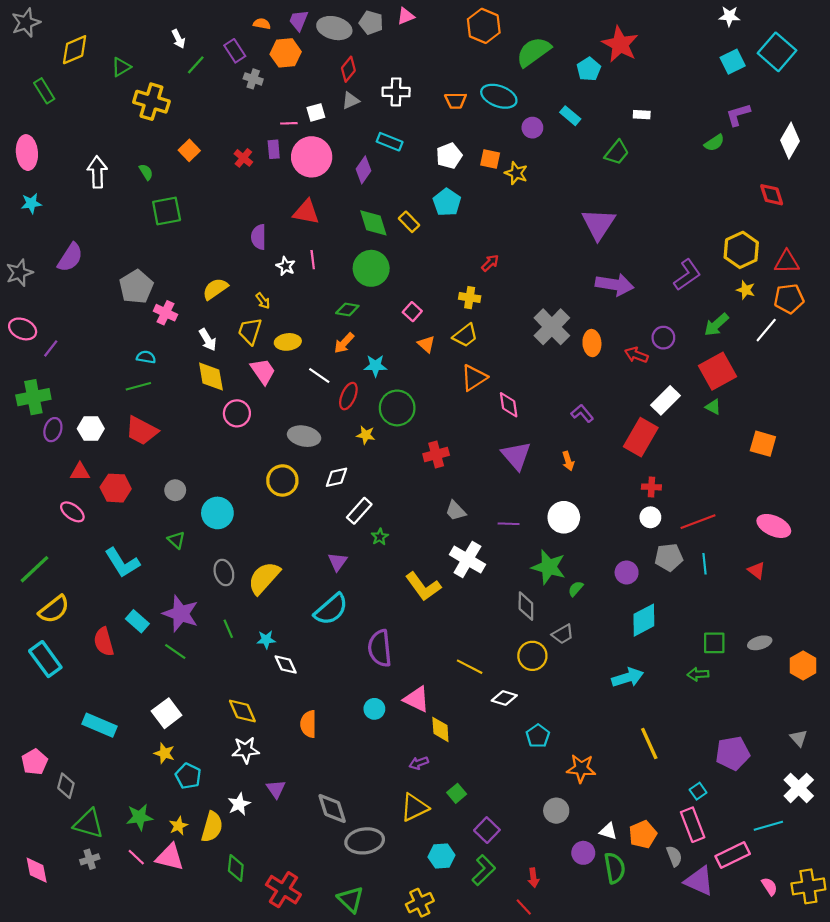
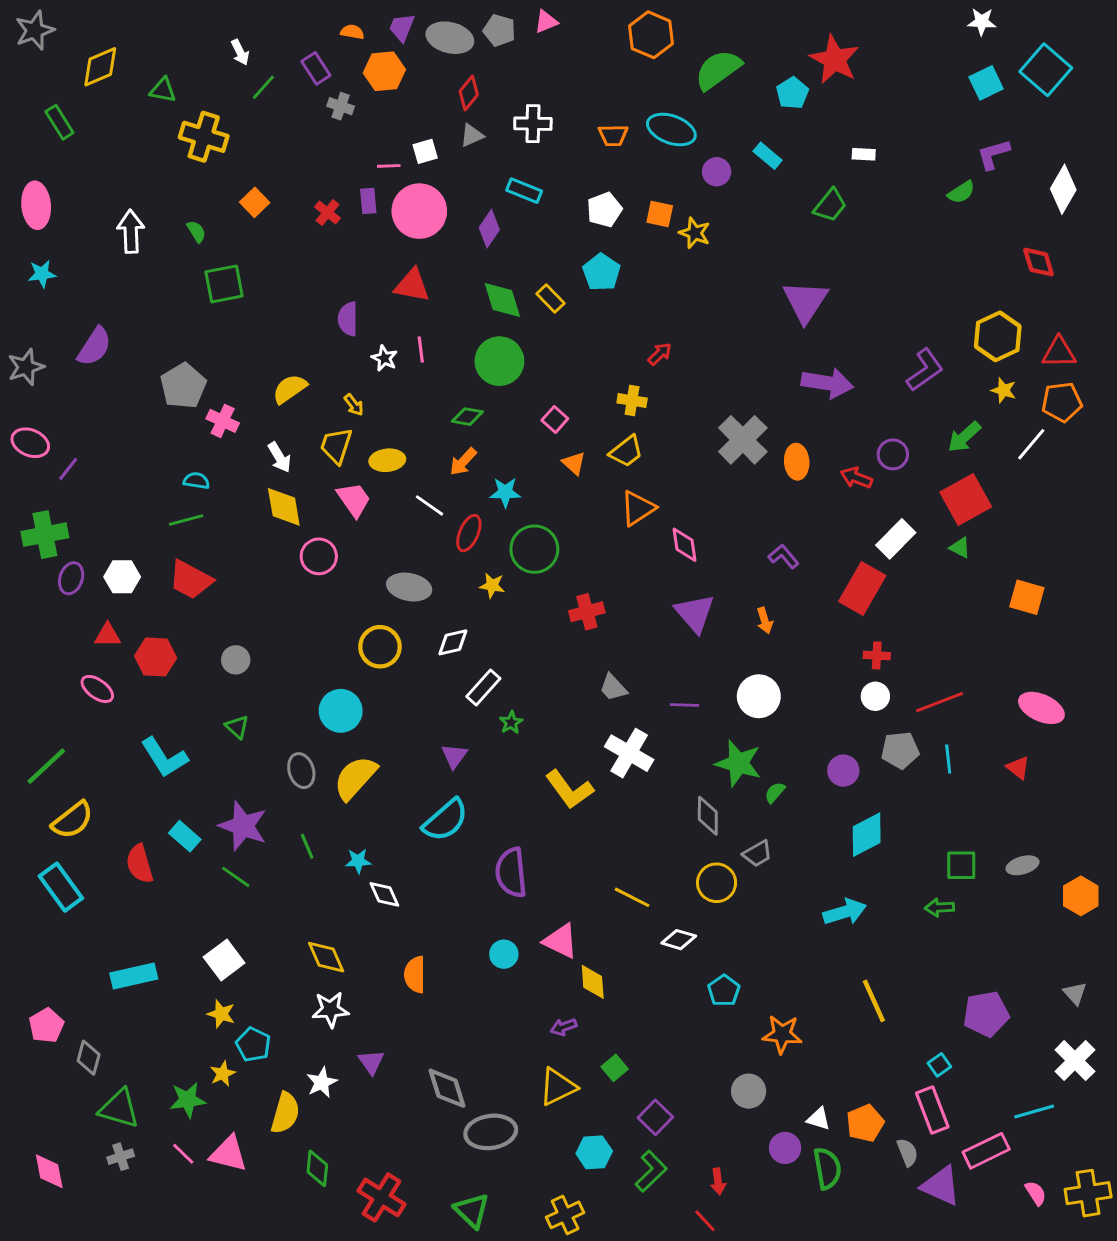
green triangle: (121, 67) -> (163, 90), turned 42
cyan circle: (217, 513) -> (341, 711), moved
cyan rectangle: (99, 725) -> (134, 976), turned -36
yellow star: (178, 826) -> (223, 1074), moved

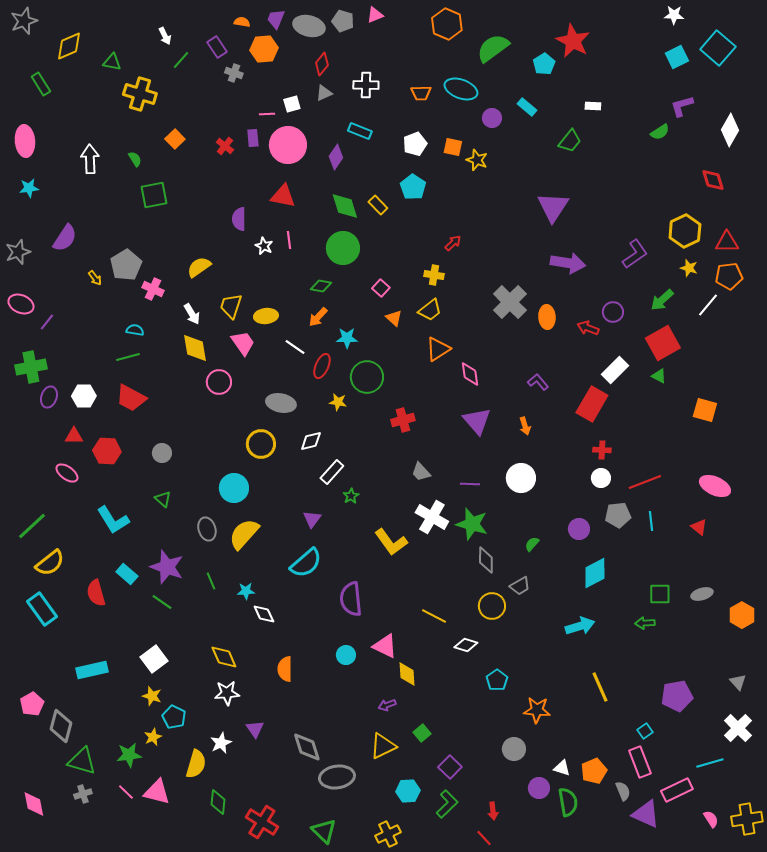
yellow arrow: (354, 405) -> (95, 278), moved
green star: (738, 763) -> (472, 524), moved
gray diamond: (89, 1058) -> (61, 726), size x1.4

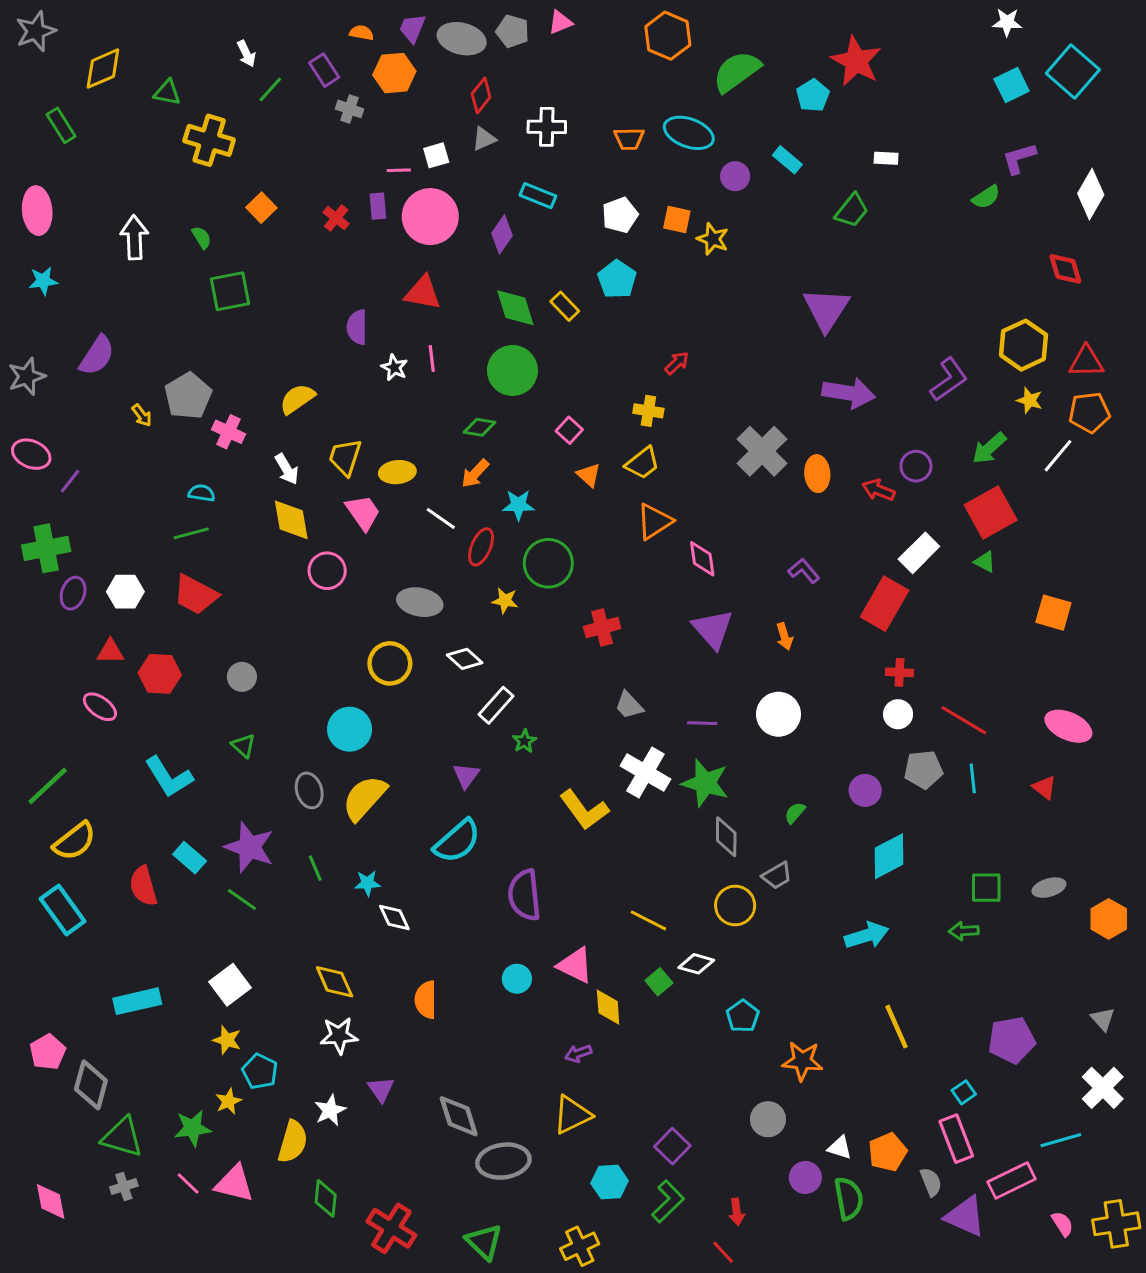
white diamond: (311, 441) -> (465, 659), turned 55
red line: (645, 482) -> (964, 720), turned 52
green square: (422, 733) -> (659, 982), moved

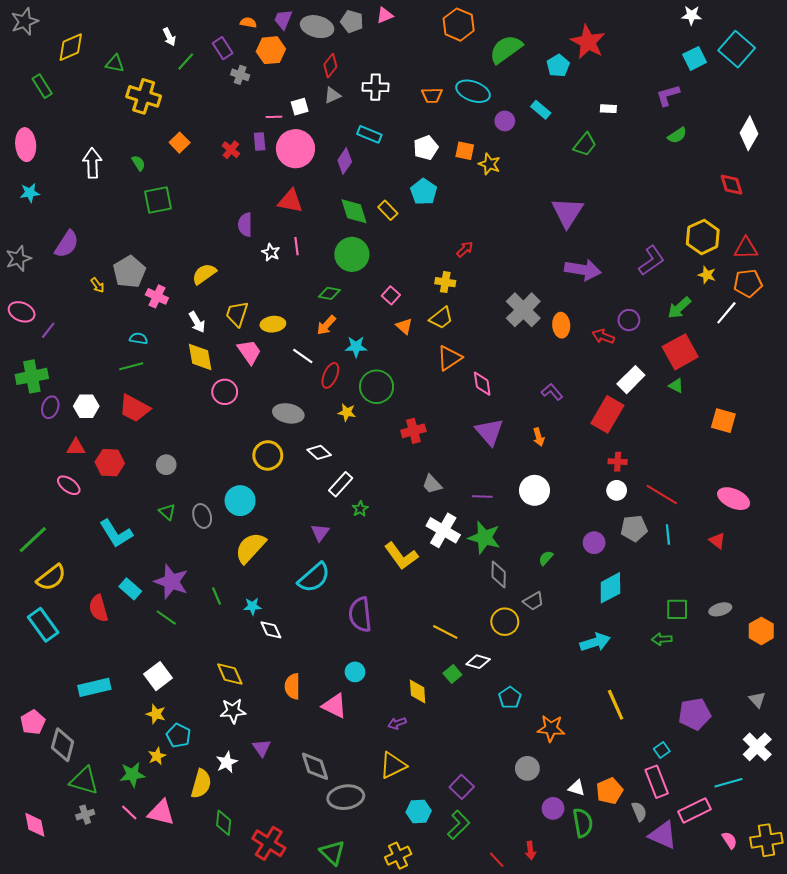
purple L-shape: (1019, 158) -> (668, 95), moved
gray ellipse: (309, 790) -> (202, 516), moved
pink triangle: (575, 965) -> (334, 706), moved
red arrow: (737, 1212) -> (530, 850), moved

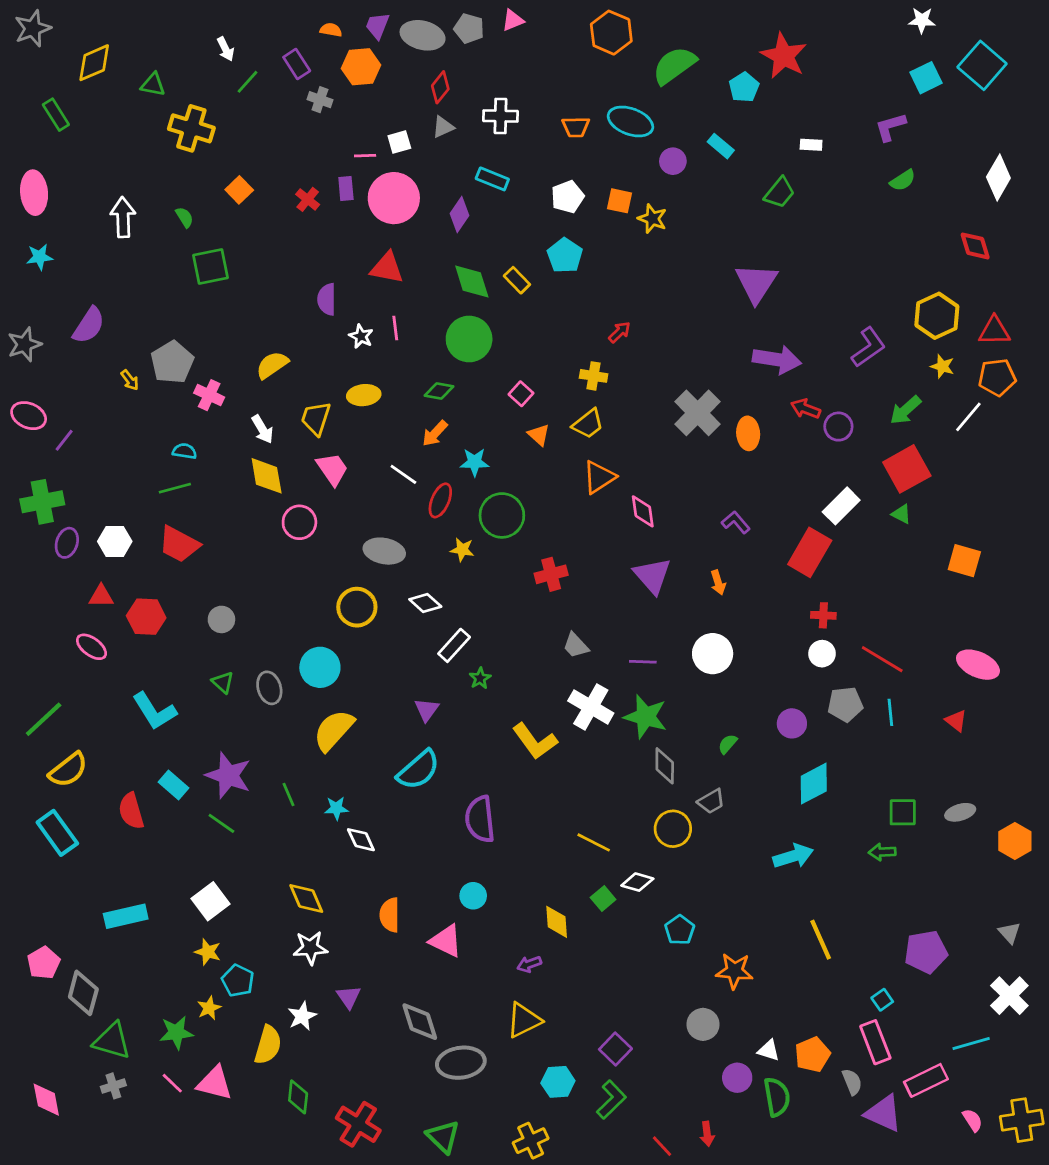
yellow ellipse: (273, 324) -> (364, 395), moved
red arrow: (603, 336) -> (806, 409), moved

